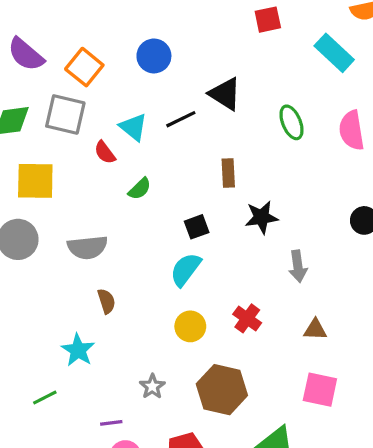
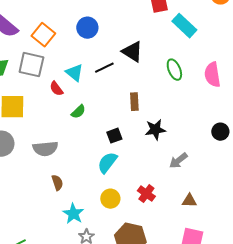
cyan rectangle: (334, 53) -> (184, 26), moved
gray arrow: (298, 266) -> (178, 161), turned 60
cyan star: (78, 350) -> (73, 214), moved

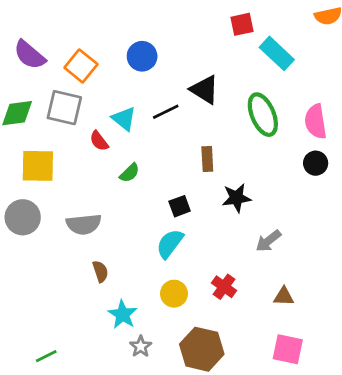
green ellipse: (174, 70) -> (263, 115), size x1.4
black circle: (220, 132) -> (316, 163), moved

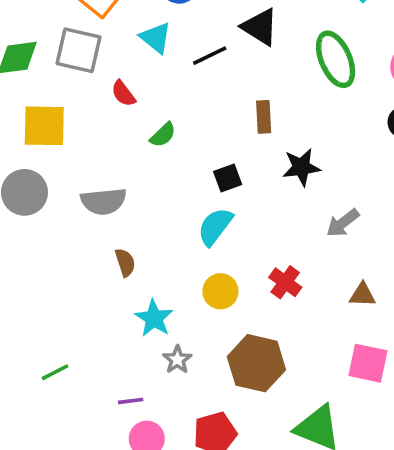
cyan triangle: (124, 119) -> (156, 38), moved

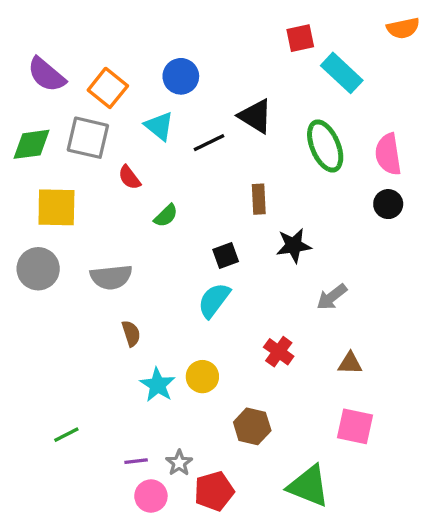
yellow circle: (220, 291) -> (202, 377), moved
gray star: (177, 360) -> (179, 463), moved
brown hexagon: (256, 363) -> (252, 426), size x0.7

